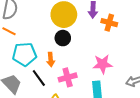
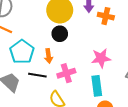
cyan pentagon: (24, 54) -> (22, 52), turned -30
black line: (39, 78) -> (37, 75), turned -42

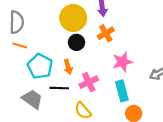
orange cross: (106, 16) -> (106, 33), moved, turned -35

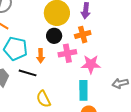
cyan pentagon: (40, 66) -> (15, 49), turned -30
pink cross: (89, 82) -> (67, 53), moved

